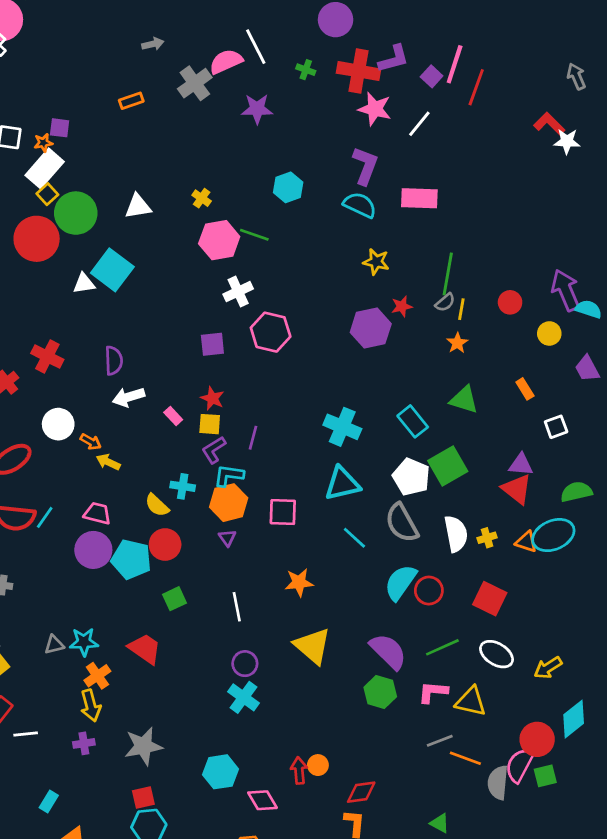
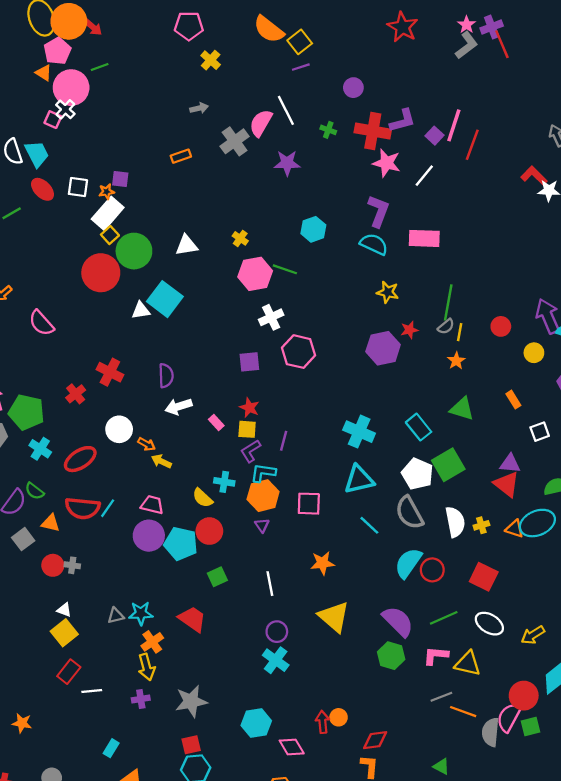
purple circle: (336, 20) -> (353, 88), size x0.7
pink semicircle: (226, 62) -> (261, 123), turned -36

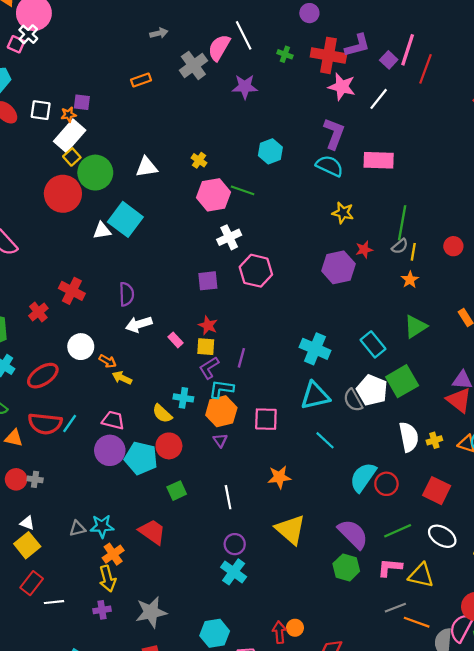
green triangle: (462, 409) -> (415, 327), turned -50
gray semicircle: (409, 513) -> (353, 400), moved, size x0.7

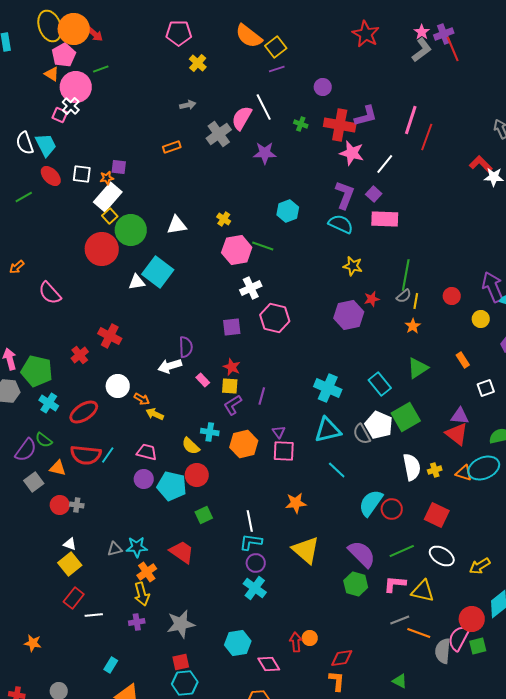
purple square: (389, 60) -> (374, 194), moved
purple semicircle: (126, 294) -> (186, 347), moved
cyan L-shape: (221, 389) -> (251, 542), moved
purple triangle: (220, 440) -> (279, 432), moved
purple circle: (110, 450) -> (144, 479), size x0.7

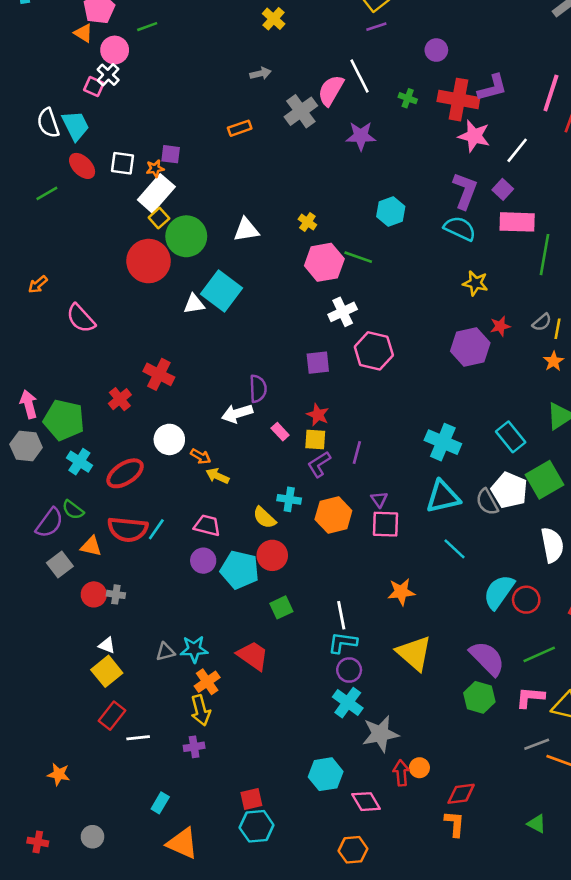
pink circle: (76, 87) -> (115, 50), size x0.7
green line: (406, 275) -> (544, 255), moved
gray star: (181, 624) -> (380, 734), moved

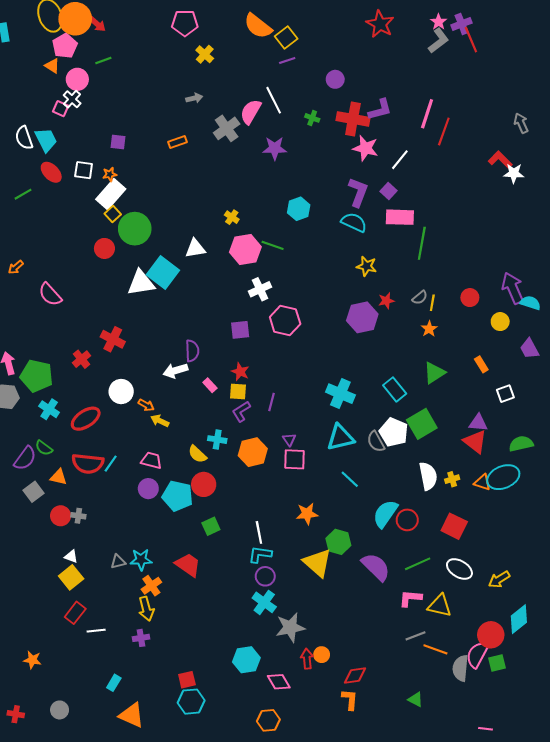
purple square: (171, 154) -> (118, 142), moved
white triangle: (246, 230) -> (195, 248), moved
red circle: (148, 261) -> (104, 248), size x0.6
white triangle: (194, 304) -> (141, 283), size x1.6
green hexagon: (479, 697) -> (338, 542), moved

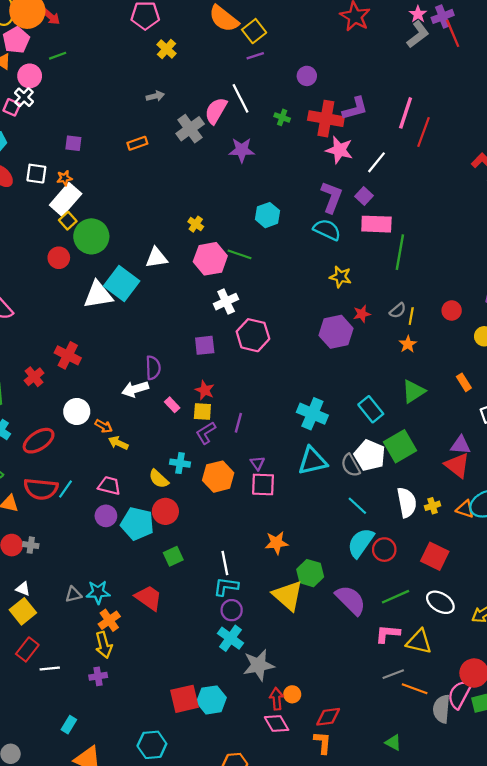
cyan line: (350, 479) -> (357, 506), moved
red square: (187, 680) -> (184, 699), moved, size x1.5
pink diamond: (279, 682) -> (277, 723), moved

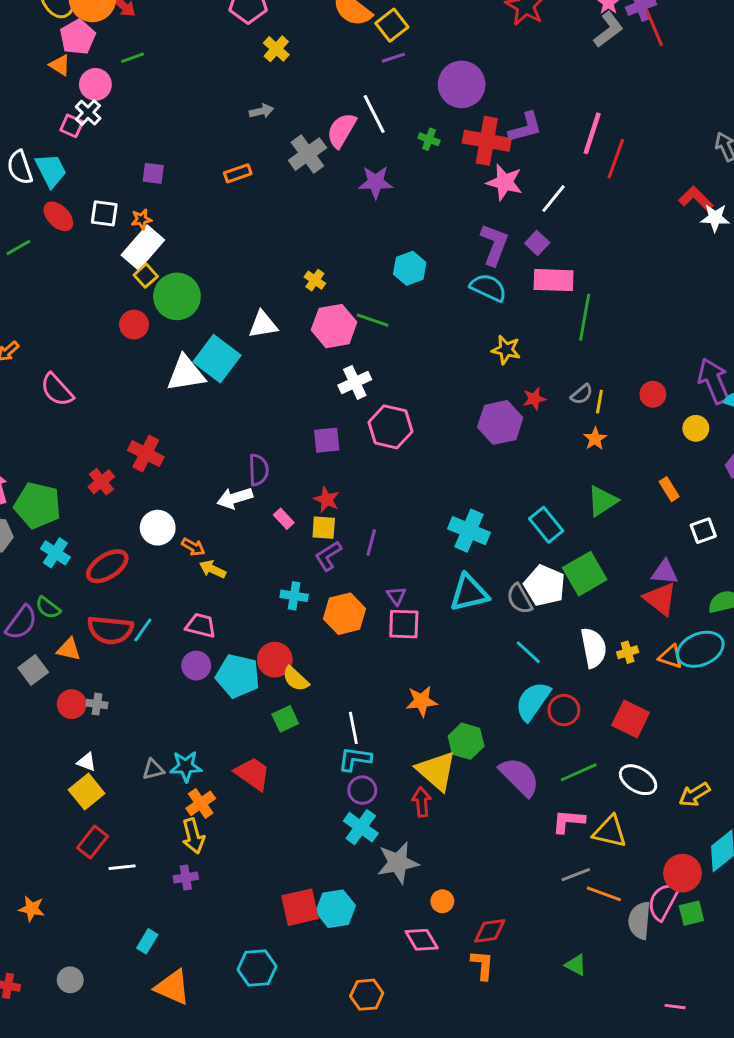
purple circle: (307, 76) -> (462, 84), size x1.8
yellow semicircle: (159, 479) -> (296, 679), moved
red arrow: (277, 699) -> (422, 802), moved

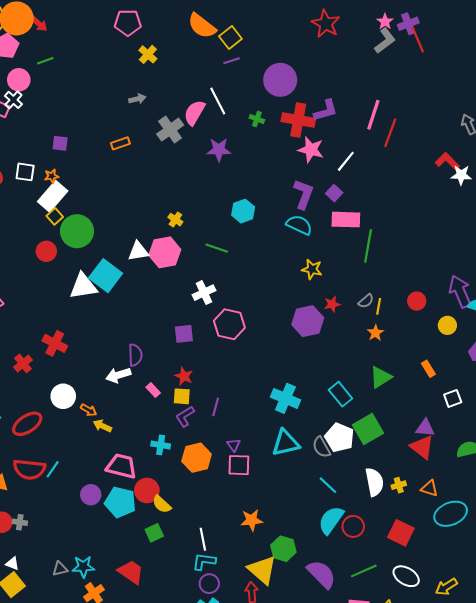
pink hexagon: (334, 326) -> (165, 252), moved
pink trapezoid: (201, 626) -> (121, 466), moved, size x1.4
cyan ellipse: (700, 649) -> (451, 514), moved

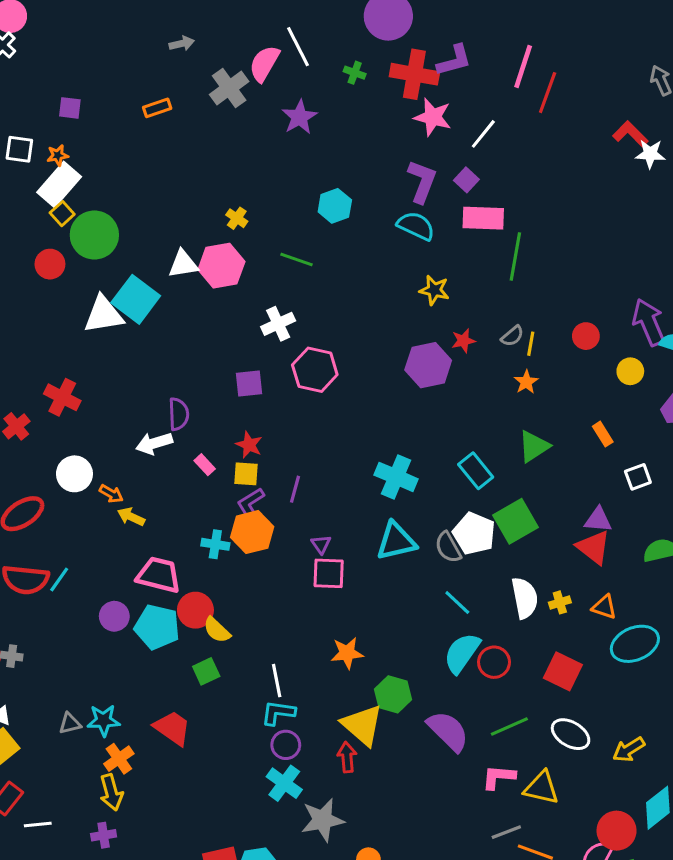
purple star: (219, 150) -> (300, 117), turned -30
orange hexagon: (197, 458) -> (252, 532), moved

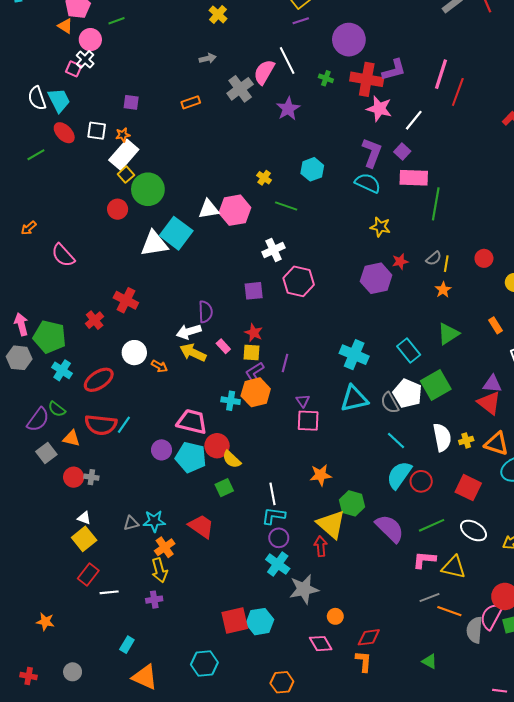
yellow cross: (237, 218) -> (264, 178), moved
yellow arrow: (131, 517) -> (193, 353), moved, size x1.4
orange triangle: (604, 607) -> (496, 444), size x1.4

